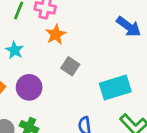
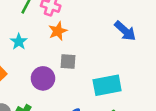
gray square: (70, 66) -> (68, 62), turned -35
purple circle: (29, 87) -> (43, 78), moved

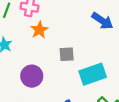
gray square: (68, 62) -> (67, 54), moved

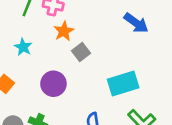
gray square: (67, 54) -> (81, 52), moved, turned -35

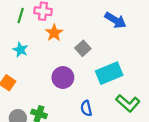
gray square: (81, 52) -> (83, 48), moved
purple circle: (53, 84) -> (63, 77), moved

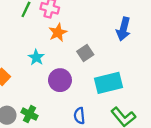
blue arrow: (115, 20) -> (123, 29), turned 65
cyan star: (20, 50) -> (36, 57), moved

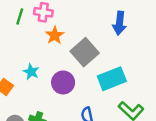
gray square: (85, 53) -> (85, 52), size x1.6
cyan star: (36, 57) -> (31, 72), moved

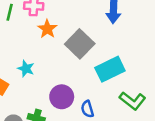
purple circle: (63, 82) -> (62, 97), moved

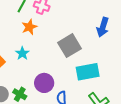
orange star: (47, 29) -> (29, 27), moved

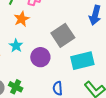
purple circle: (44, 83) -> (40, 57), moved

